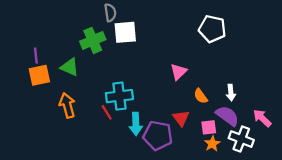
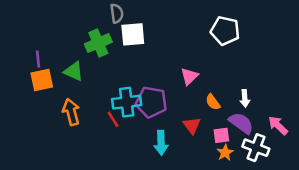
cyan arrow: (136, 124) -> (161, 143), moved
purple pentagon: (158, 136) -> (151, 102), moved

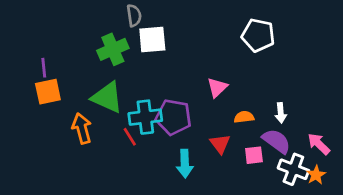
green triangle: (74, 71) -> (107, 97), moved, size x1.4
orange semicircle: (213, 102) -> (244, 117), turned 119
orange star: (225, 153) -> (316, 175), moved

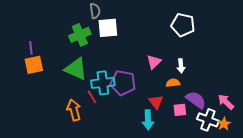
white arrow: (281, 113) -> (181, 66), moved
orange arrow: (82, 128) -> (74, 110), moved
cyan arrow: (185, 164) -> (148, 120), moved

